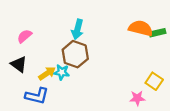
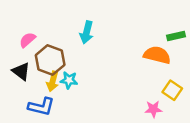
orange semicircle: (141, 28) -> (157, 55), moved
brown hexagon: (75, 54) -> (50, 60), moved
yellow arrow: (47, 73) -> (53, 81), turned 138

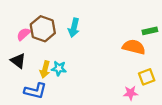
brown hexagon: (50, 60) -> (43, 29), moved
yellow square: (172, 90) -> (147, 77), turned 35

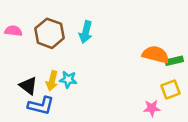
green rectangle: (150, 31) -> (174, 61), moved
pink semicircle: (24, 34) -> (13, 31), moved, turned 48
black triangle: (18, 61) -> (28, 86), moved

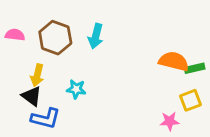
yellow arrow: (52, 81) -> (37, 75), moved

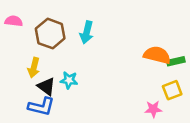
pink semicircle: (15, 35) -> (14, 21), moved
black triangle: (32, 96) -> (46, 86), moved

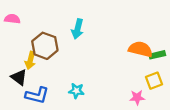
brown hexagon: (50, 34) -> (45, 46), moved
cyan star: (69, 80) -> (76, 91), moved
black triangle: (46, 86) -> (19, 77), moved

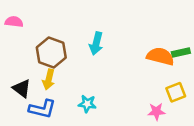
cyan arrow: (78, 29) -> (96, 44), moved
green rectangle: (157, 55) -> (181, 52), moved
yellow arrow: (30, 60) -> (49, 79), moved

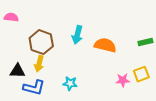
orange semicircle: (160, 56) -> (105, 45), moved
black triangle: (22, 88) -> (17, 71), turned -35
pink star: (156, 112) -> (123, 80), moved

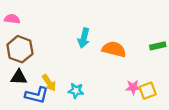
brown hexagon: (41, 42) -> (20, 49), moved
yellow arrow: (39, 64) -> (49, 83), moved, turned -49
yellow square: (141, 74) -> (148, 91), moved

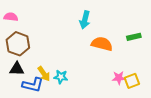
cyan arrow: (84, 38) -> (85, 20), moved
green rectangle: (158, 46) -> (134, 37), moved
cyan star: (76, 91) -> (61, 77), moved

